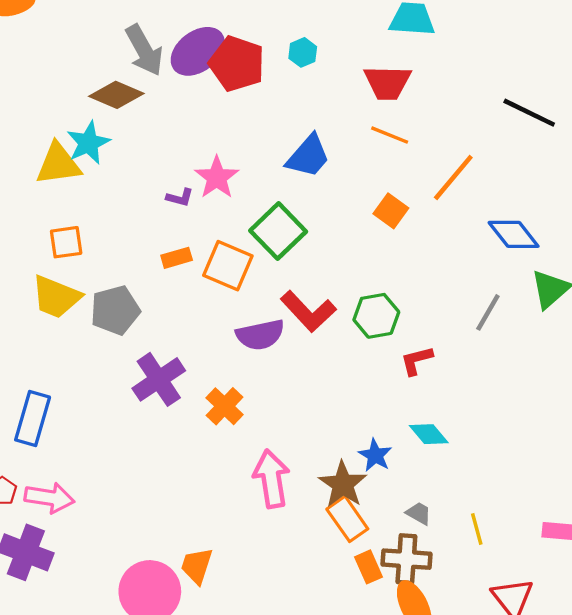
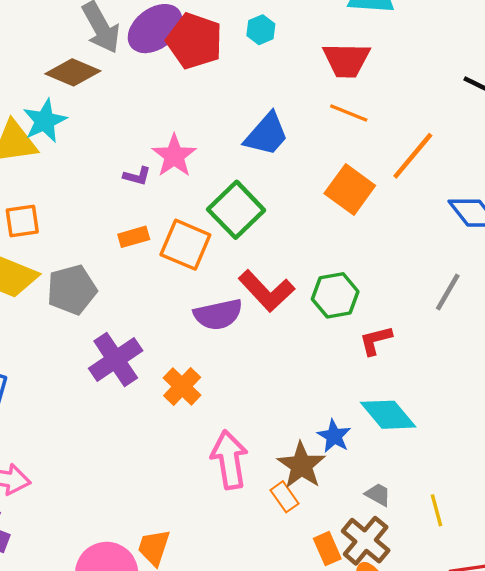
orange square: (391, 211) -> (350, 190), size x1.4
cyan diamond: (429, 434) -> (388, 415), size x1.4
orange rectangle: (347, 519) -> (285, 497), moved, size x0.7
brown cross: (406, 559) -> (366, 541), turned 36

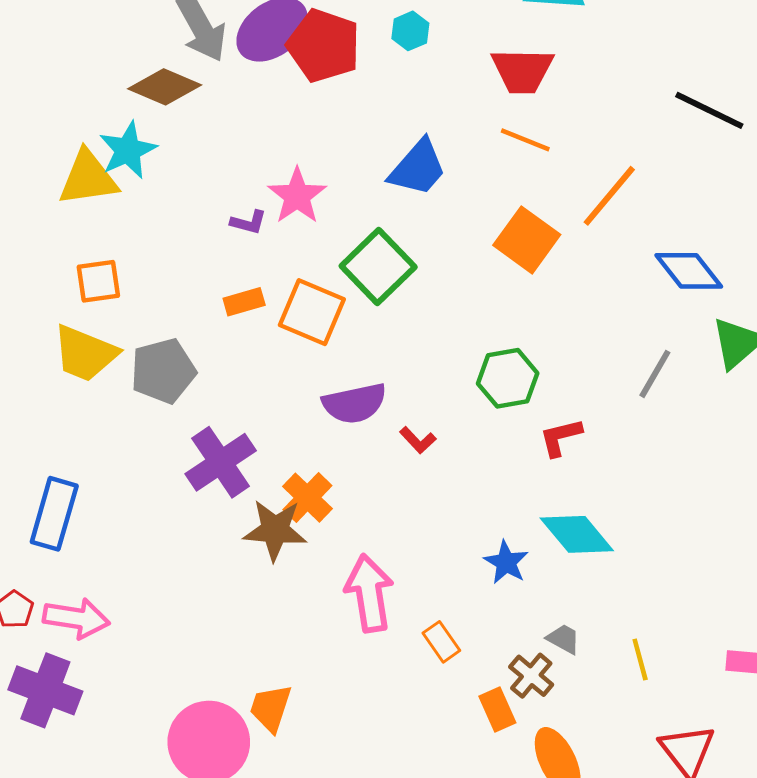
red L-shape: (266, 291) -> (418, 440), moved, size x0.5
brown star: (301, 465) -> (275, 530), moved, turned -30
brown cross: (366, 541) -> (531, 676), moved, size x0.7

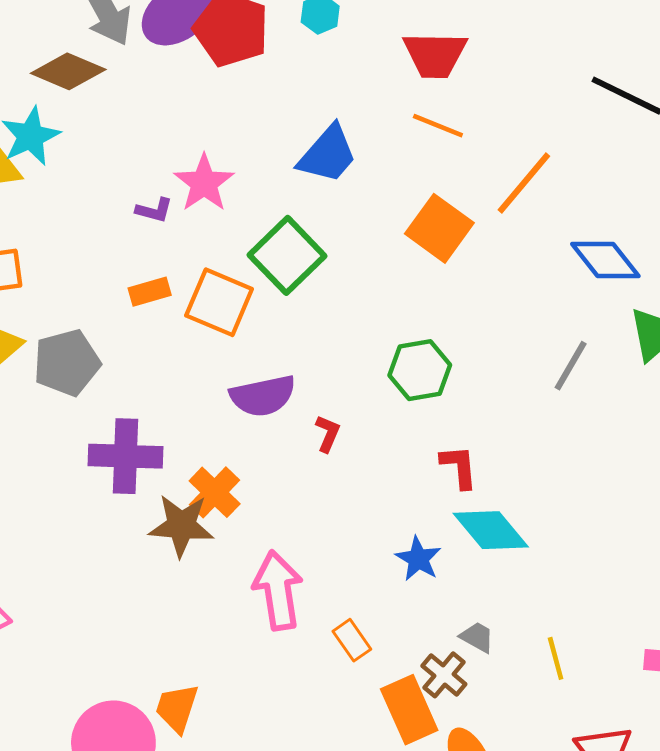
red L-shape: (561, 437) -> (459, 467), moved, turned 99
red L-shape: (418, 440) -> (328, 434), turned -114
purple cross: (221, 462) -> (126, 456), turned 36
orange rectangle: (497, 710) -> (409, 710), size x1.5

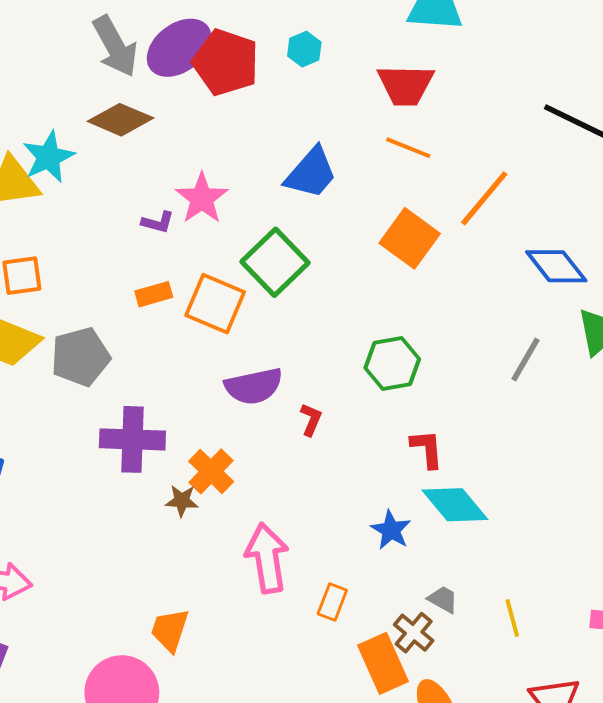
brown diamond: (68, 71) -> (120, 120), moved
brown star: (181, 526) -> (182, 501), size x0.6
orange rectangle: (352, 640) -> (332, 602), turned 56
orange trapezoid: (177, 708) -> (170, 630), moved

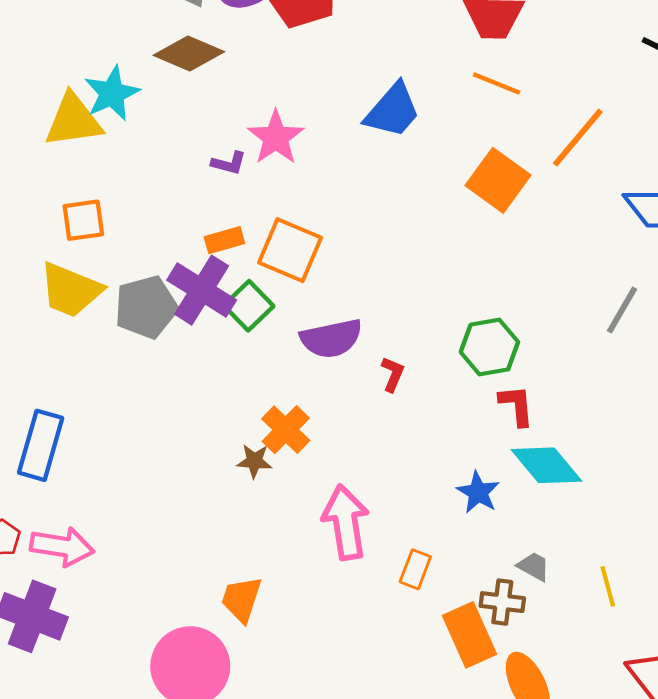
green square: (275, 262) -> (249, 306), moved, size x0.7
green hexagon: (392, 364) -> (489, 347), moved
purple cross: (132, 439) -> (202, 290), moved, turned 30
brown cross: (414, 633) -> (502, 602), turned -33

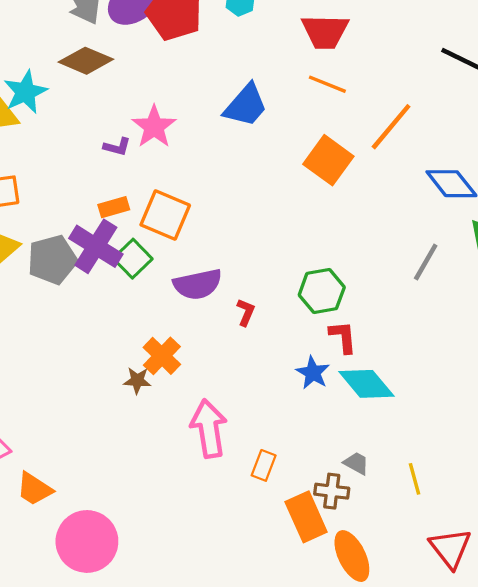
blue star: (478, 492) -> (313, 373), moved
orange trapezoid: (242, 599) -> (34, 489), moved, turned -75

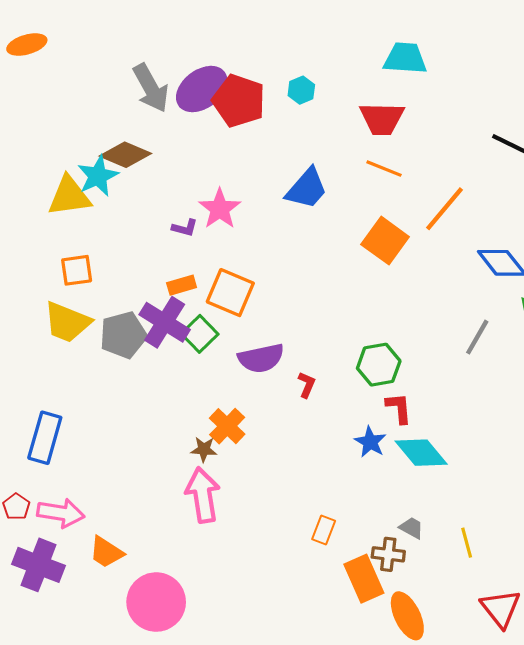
brown diamond: (86, 61) -> (125, 155), moved
pink arrow: (209, 429) -> (203, 495), moved

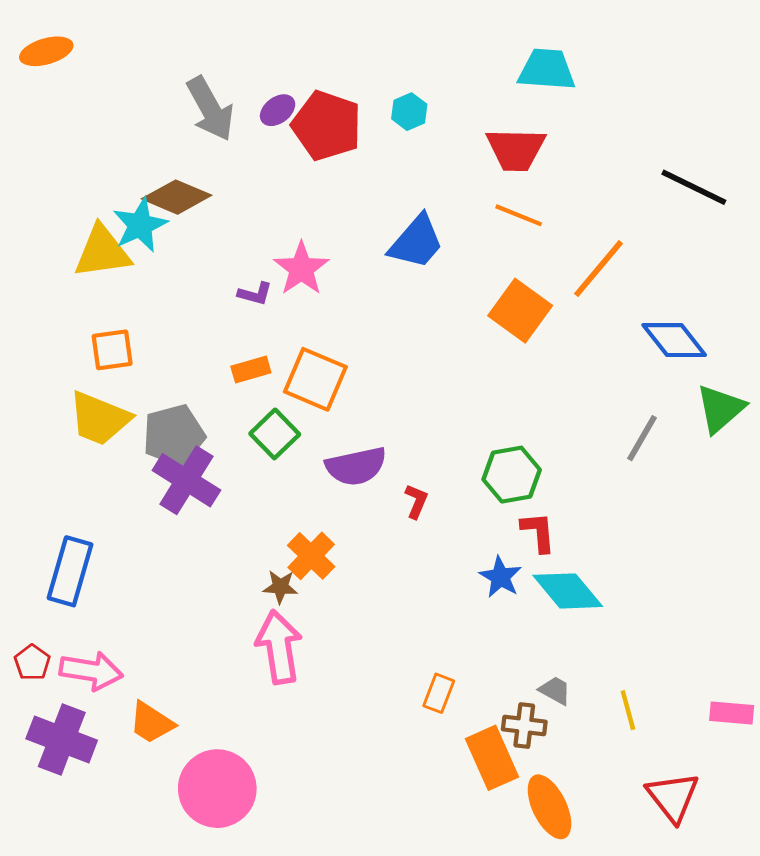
purple ellipse: (202, 89) -> (278, 110), size x0.5
purple cross: (165, 322) -> (186, 480), moved

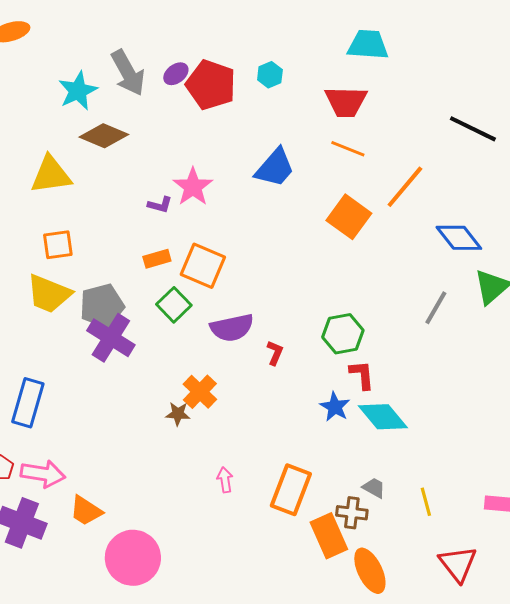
cyan star: (140, 225) -> (78, 91), moved
pink arrow: (279, 647) -> (225, 480), moved, size x0.5
orange rectangle: (439, 693) -> (291, 490), size x1.8

